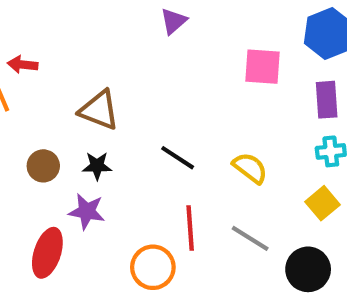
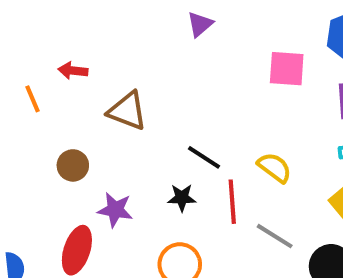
red arrow: (23, 65) -> (73, 71), moved
black star: (97, 166) -> (182, 198), moved
red line: (190, 228) -> (232, 202), moved

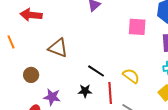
red arrow: (73, 71) -> (31, 15), moved, size x1.5

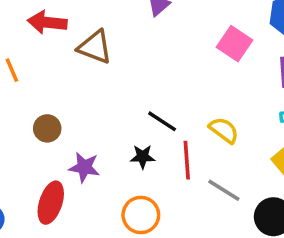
pink square: (137, 27) -> (234, 44), turned 30
brown triangle: (58, 48) -> (95, 47), moved

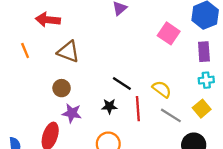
brown triangle: (95, 47) -> (68, 52), moved
brown circle: (47, 128) -> (62, 88), moved
gray line: (224, 190) -> (171, 115), moved

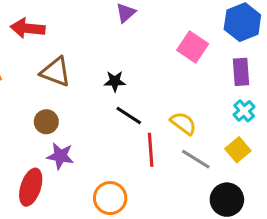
cyan cross: (206, 80) -> (244, 111), turned -35
black star: (109, 106) -> (115, 81), moved

